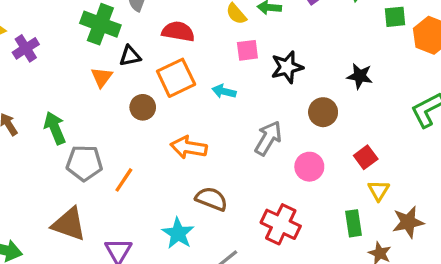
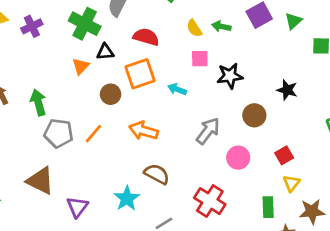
purple cross: (26, 48) -> (32, 26), moved
orange line: (124, 180) -> (93, 134), moved

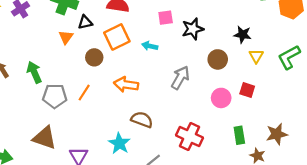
red square: (284, 155) -> (247, 90), turned -35
pink circle: (238, 158) -> (221, 98), moved
yellow triangle: (291, 183) -> (256, 56), moved

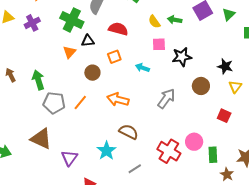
orange square: (117, 37) -> (114, 57), size x0.6
pink circle: (221, 98) -> (194, 142), moved

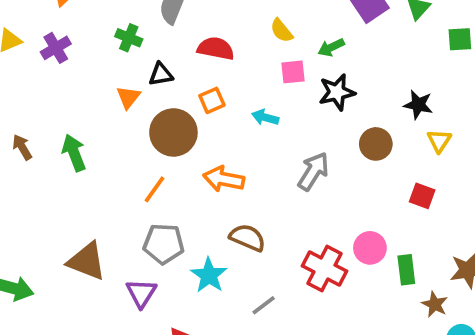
green cross: (72, 20) -> (129, 38), size x0.6
green arrow: (175, 20) -> (331, 47), moved, turned -32
brown circle: (92, 73) -> (173, 132), size x1.6
gray pentagon: (54, 103) -> (164, 244), moved

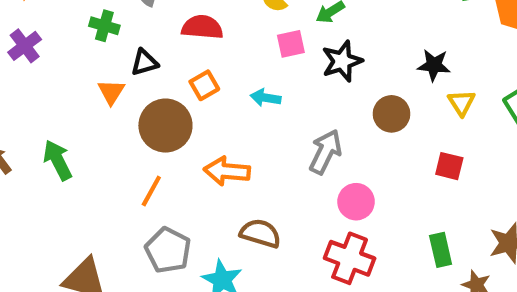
gray pentagon: (164, 244) -> (168, 250), turned 30
pink circle: (370, 248) -> (356, 202), moved

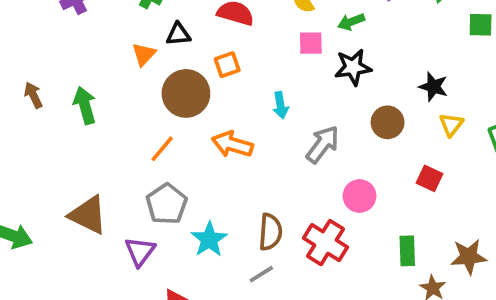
cyan arrow: (266, 98) -> (280, 105), moved, turned -120
pink circle: (356, 202) -> (360, 196), moved
brown semicircle: (260, 233) -> (270, 232), moved, turned 66

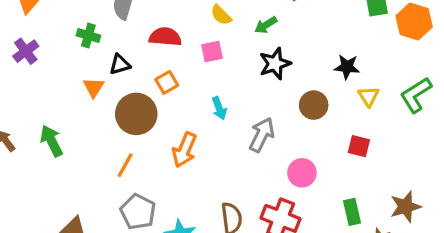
pink square: (311, 43) -> (212, 52), moved
orange arrow: (232, 144) -> (184, 150), turned -72

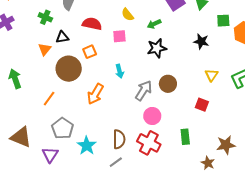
black star: (347, 67) -> (201, 41), moved
brown circle: (314, 105) -> (168, 84), moved
orange line: (125, 165) -> (49, 99), moved
pink circle: (302, 173) -> (152, 116), moved
green rectangle: (352, 212) -> (185, 137), moved

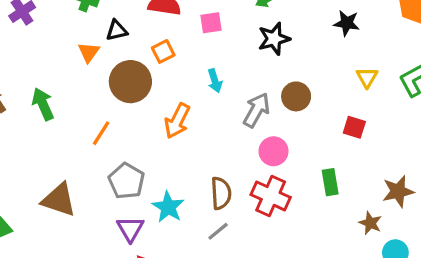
purple triangle: (50, 155) -> (130, 229), moved

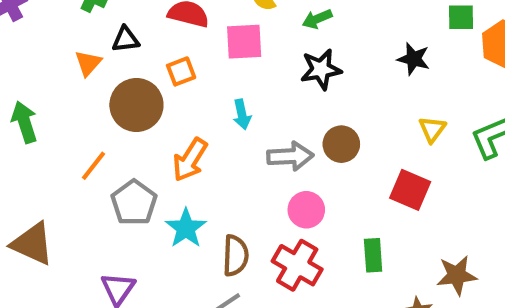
pink square: (211, 23) -> (244, 42), size x1.4
gray arrow: (257, 110) -> (290, 156), turned 52
red square: (354, 127) -> (410, 190), size x1.4
gray pentagon: (126, 181) -> (134, 203), moved
cyan star: (168, 207) -> (186, 228), moved

